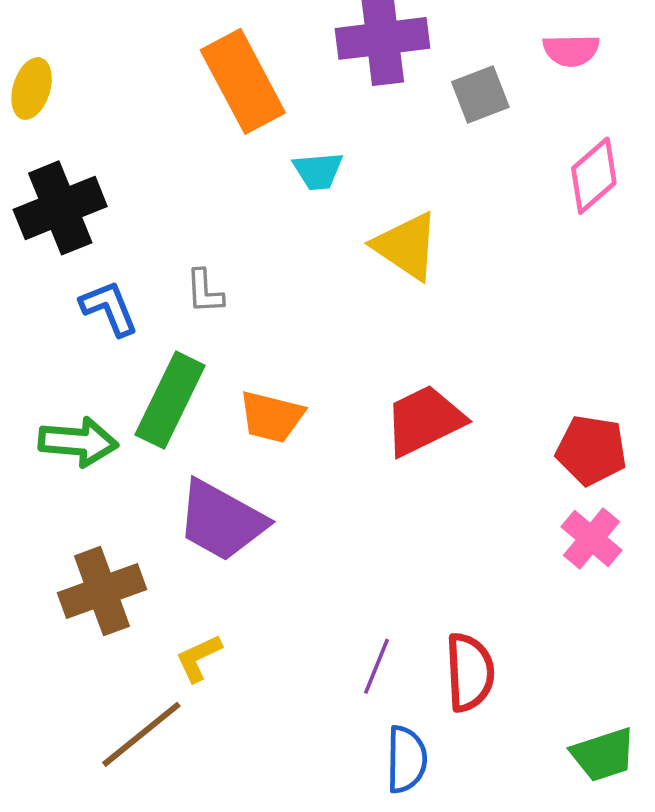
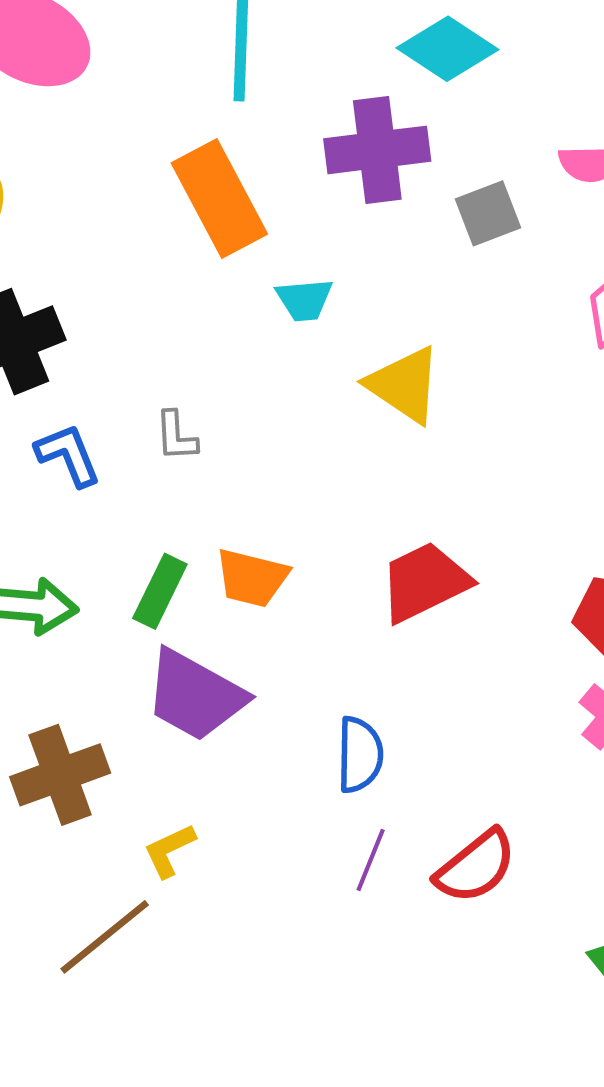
green rectangle: (170, 400) -> (160, 591), moved, size x0.7
red semicircle: (470, 672) -> (476, 867), turned 54
blue semicircle: (406, 759) -> (360, 755), moved

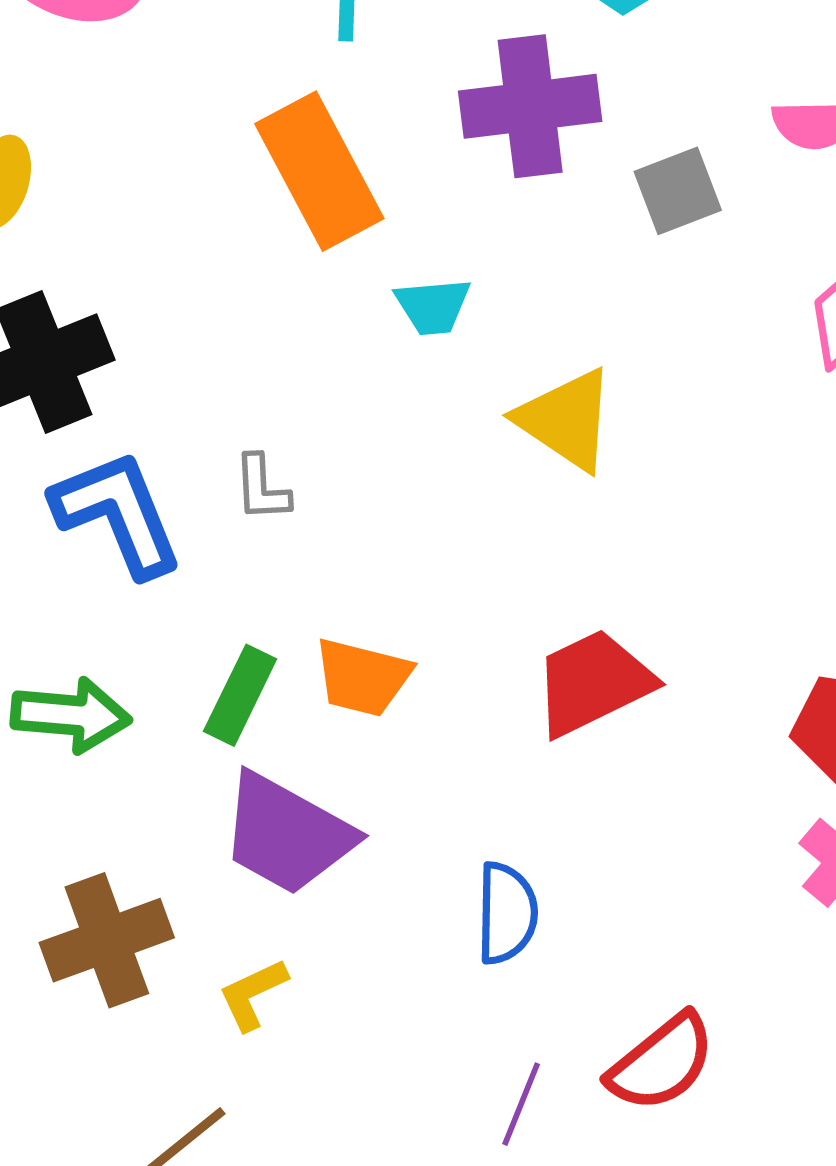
blue L-shape: (68, 455) -> (118, 513), size x1.5
yellow L-shape: (169, 850) -> (253, 994), moved
purple line: (371, 860) -> (521, 1104), moved

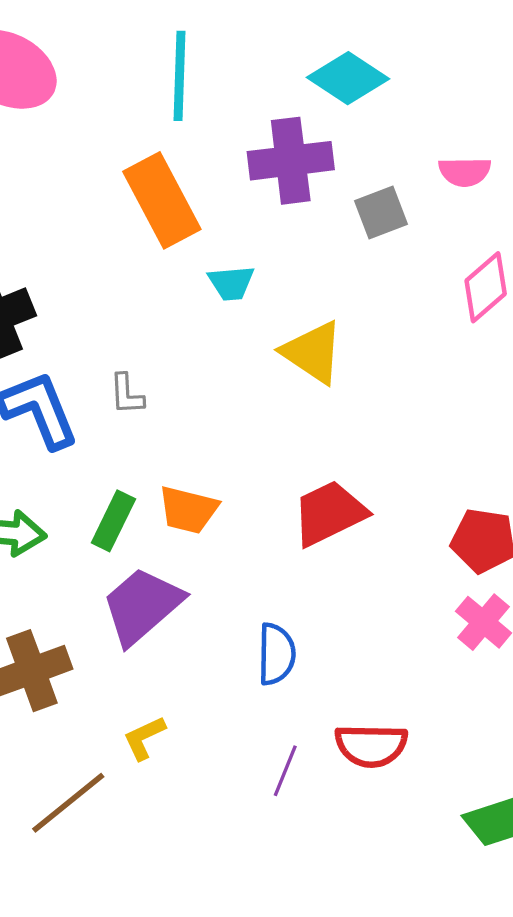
purple trapezoid: (287, 834) -> (142, 606), turned 110
yellow L-shape: (253, 994) -> (144, 738), moved
red semicircle: (662, 1063) -> (371, 746), turned 40

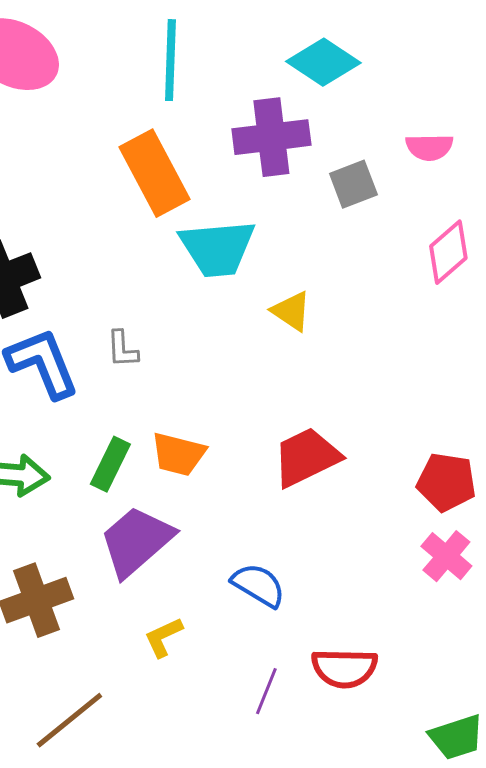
cyan trapezoid: (231, 283) -> (217, 248), size x1.8
yellow triangle: (313, 352) -> (291, 311), size x0.7
blue semicircle: (276, 654) -> (258, 585), turned -60
yellow L-shape: (144, 738) -> (163, 637), moved

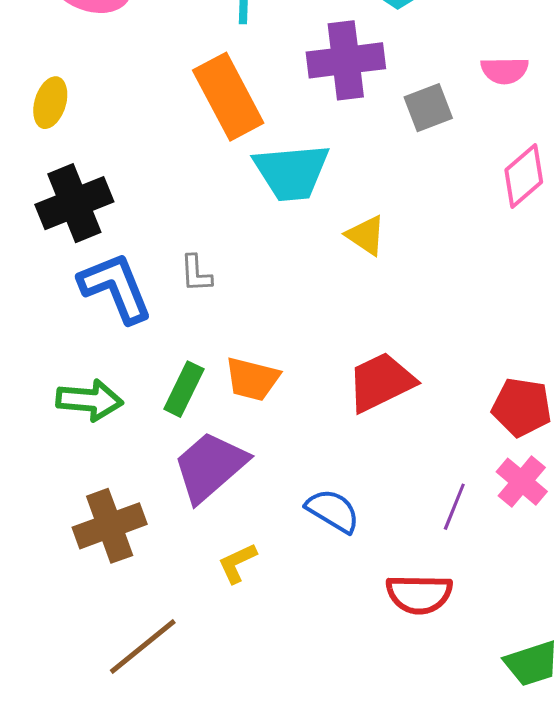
purple line: (266, 691) -> (454, 507), moved

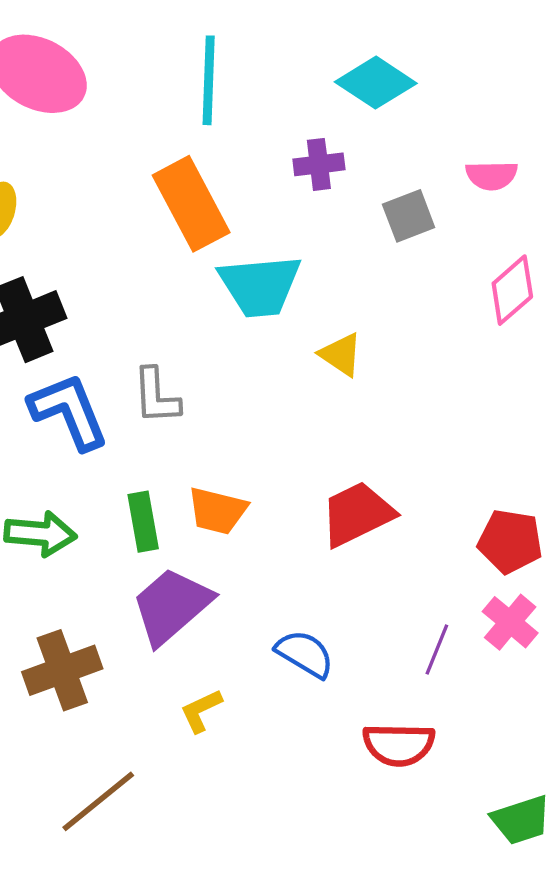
purple cross: (346, 60) -> (319, 164), size x0.6
gray L-shape: (196, 274) -> (156, 396), size x1.4
green rectangle: (184, 389) -> (143, 522), turned -36

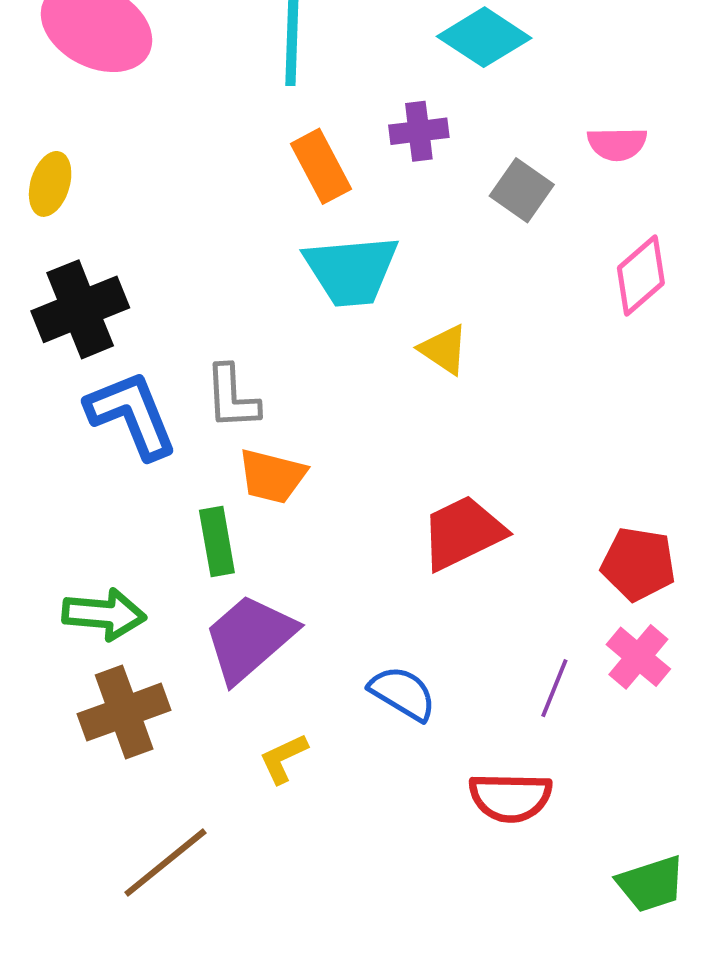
orange rectangle: (191, 204) -> (321, 166), moved, size x0.7
gray square: (409, 216) -> (522, 190), turned -34
orange trapezoid: (217, 511) -> (272, 476), moved
green arrow: (40, 534) -> (104, 614), moved

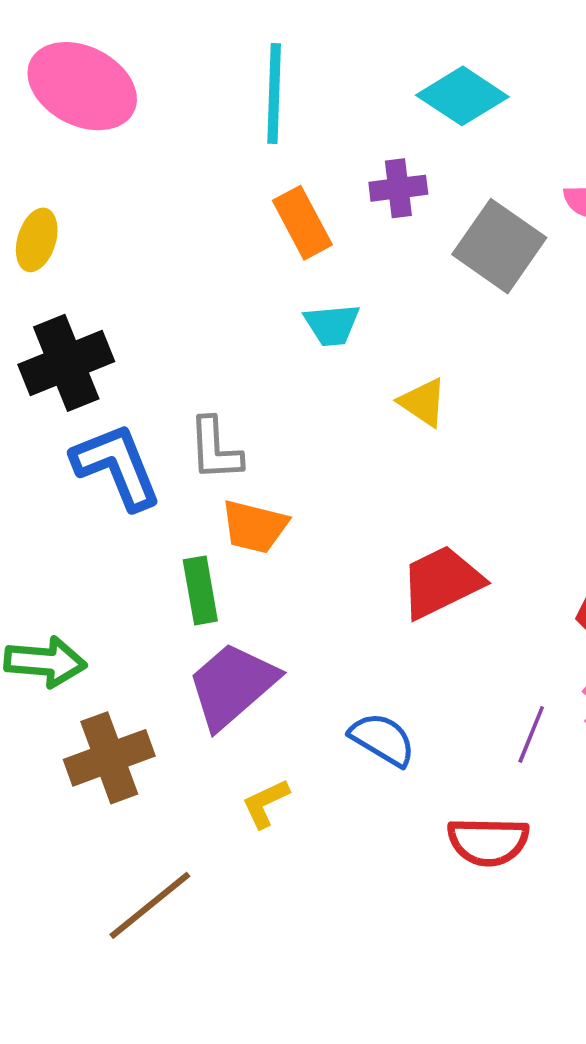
gray square: (522, 190) -> (499, 246), size x1.5
cyan trapezoid: (351, 270) -> (332, 325), size x0.6
green arrow: (104, 614) -> (45, 662), moved

